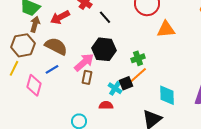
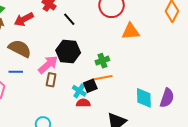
blue line: (52, 69) -> (16, 72), turned 32
orange line: (138, 75) -> (102, 78), turned 30
cyan diamond: (167, 95) -> (144, 98), moved
red semicircle: (106, 105) -> (83, 103), moved

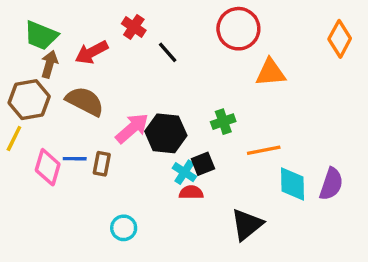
black hexagon: (68, 52) -> (166, 133), moved
blue line: (16, 72) -> (75, 159), moved
orange line: (102, 78) -> (264, 150), moved
brown rectangle: (51, 80) -> (102, 164), moved

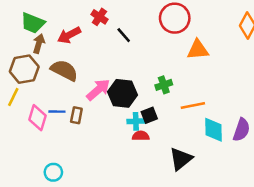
cyan cross: (184, 172) -> (136, 121), turned -35
cyan circle: (124, 228) -> (53, 172), moved

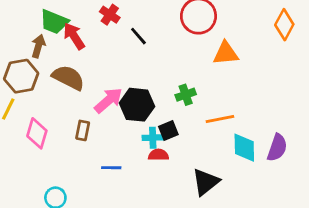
green trapezoid: (33, 23) -> (54, 22), moved
red arrow: (69, 35) -> (74, 36), turned 85
blue line: (57, 112) -> (111, 168), moved

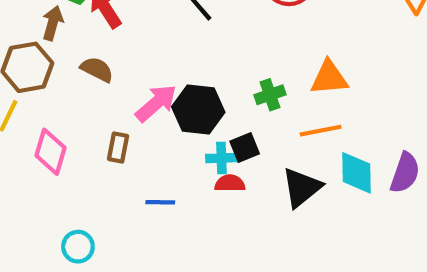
orange triangle: (226, 53) -> (329, 78), moved
brown semicircle: (68, 78) -> (97, 69), size x0.7
black triangle: (206, 182) -> (302, 188), moved

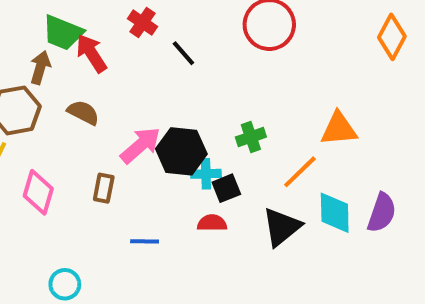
orange triangle: (329, 78) -> (339, 129), moved
orange line: (321, 131) -> (300, 172), turned -33
cyan cross: (221, 158) -> (206, 174), moved

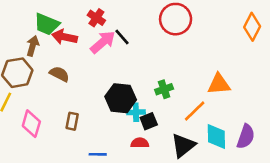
red arrow: (91, 53) -> (64, 37), turned -45
pink arrow: (140, 145) -> (103, 42), moved

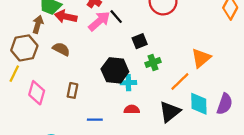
orange triangle: (219, 84) -> (201, 58), turned -35
black square: (149, 121) -> (140, 41), moved

